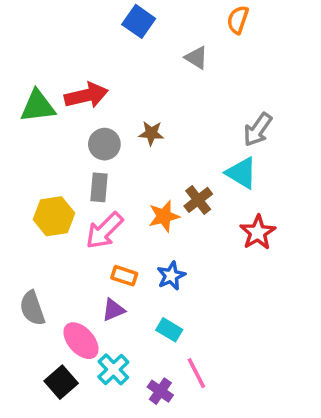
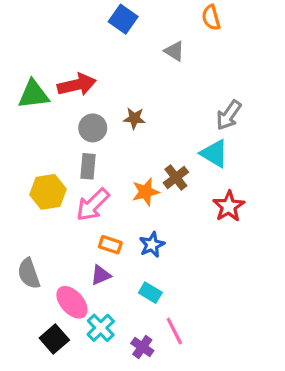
orange semicircle: (238, 20) -> (211, 18), turned -35

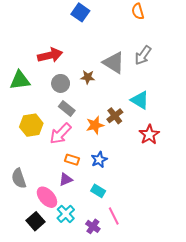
gray triangle: (174, 51) -> (114, 63), moved, size x1.6
green triangle: (34, 94) -> (20, 80), moved
gray arrow: (229, 115) -> (143, 55), moved
gray rectangle: (88, 166) -> (67, 108), moved, turned -56

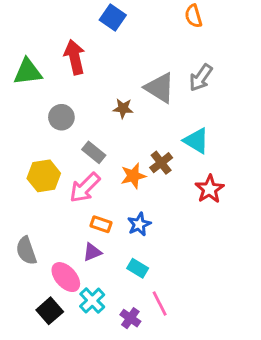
red arrow: (50, 55) -> (75, 57), moved, turned -90
green triangle: (20, 80) -> (28, 72), moved
gray circle: (61, 83) -> (61, 117), moved

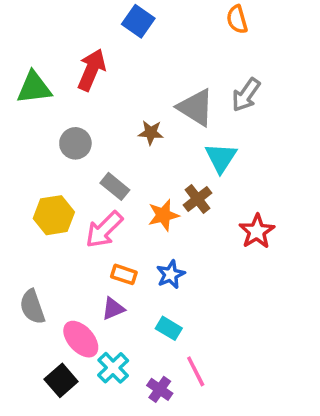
red arrow: (75, 57) -> (92, 70), turned 36
cyan triangle: (196, 141) -> (221, 158), moved, turned 32

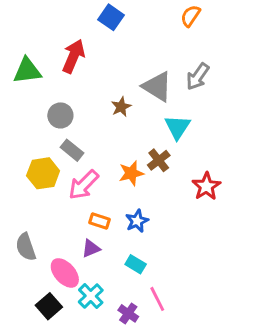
orange semicircle: (237, 19) -> (190, 16), turned 50
brown star: (151, 133) -> (121, 107), turned -30
gray rectangle: (115, 186) -> (72, 150), moved

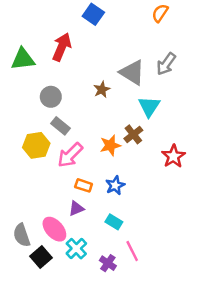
gray semicircle: (26, 247) -> (22, 235), moved

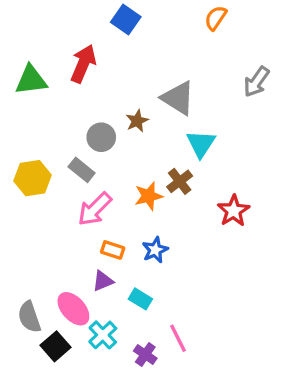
gray arrow: (166, 64) -> (256, 82), moved
gray circle: (51, 97) -> (101, 137), moved
yellow hexagon: (36, 145) -> (33, 178), moved
cyan rectangle: (114, 222) -> (140, 299), moved

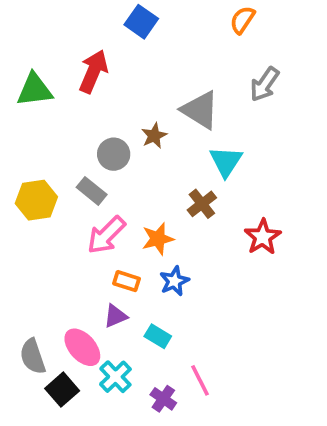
gray arrow: (256, 82) -> (264, 84), moved
orange star: (149, 196) -> (158, 239), moved

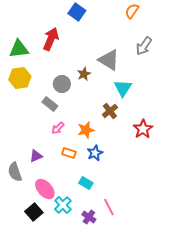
yellow hexagon: (36, 200) -> (20, 78), moved
pink arrow: (106, 235) -> (58, 128), size x0.6
purple triangle: (115, 316) -> (36, 156), moved
gray semicircle: (33, 356) -> (15, 172), moved

